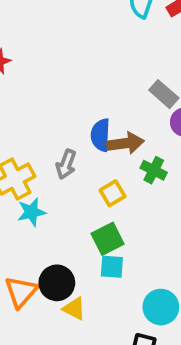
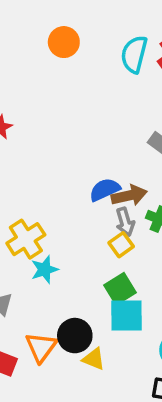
blue semicircle: (100, 135) -> (105, 190), turned 68
gray arrow: (66, 164) -> (125, 222), moved, turned -32
cyan square: (112, 267) -> (127, 316), size x1.5

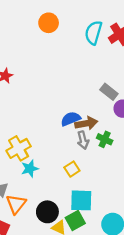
yellow square: (121, 245) -> (72, 169), moved
green square: (120, 289) -> (75, 221), moved
orange triangle: (41, 347) -> (16, 204), moved

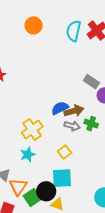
gray arrow: (83, 140) -> (72, 126), turned -56
yellow cross: (19, 148) -> (32, 130), moved
cyan square: (81, 200) -> (62, 178), moved
green square: (75, 221) -> (32, 198), moved

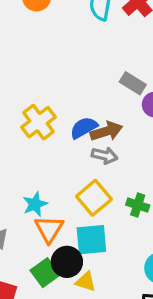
green cross: (91, 124) -> (138, 205), moved
yellow cross: (32, 130) -> (38, 122), moved
yellow square: (65, 152) -> (94, 198), size x1.5
orange triangle: (18, 187) -> (49, 229), moved

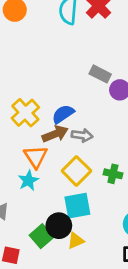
brown arrow: (106, 131) -> (55, 134), moved
orange triangle: (49, 229) -> (36, 157), moved
yellow triangle: (86, 282) -> (76, 241), turned -36

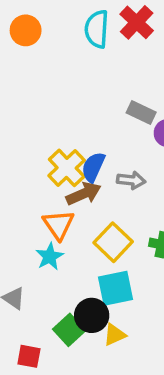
yellow cross: (25, 113) -> (67, 168), moved
blue semicircle: (63, 114) -> (93, 167), turned -30
gray arrow: (82, 135) -> (131, 180), moved

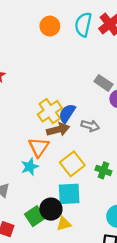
orange circle: (26, 30) -> (50, 26), moved

